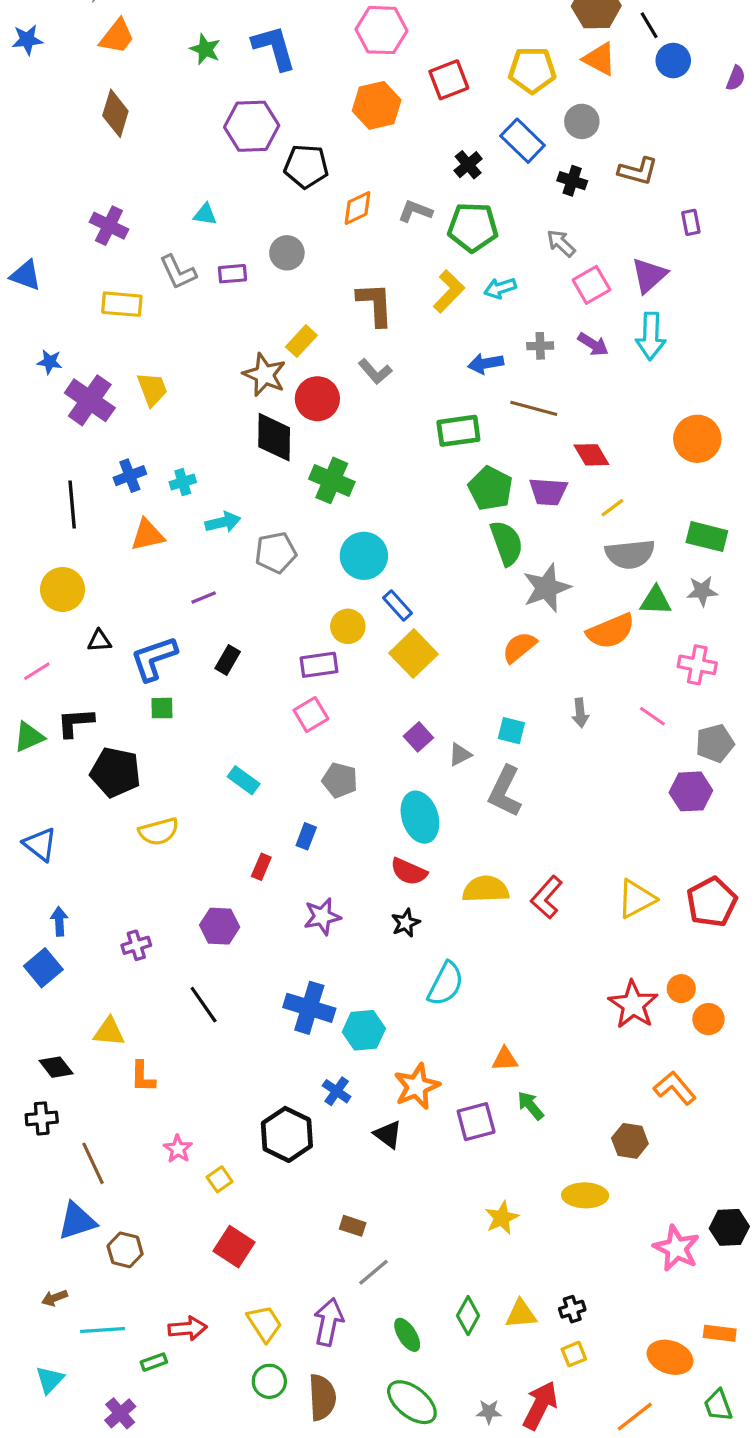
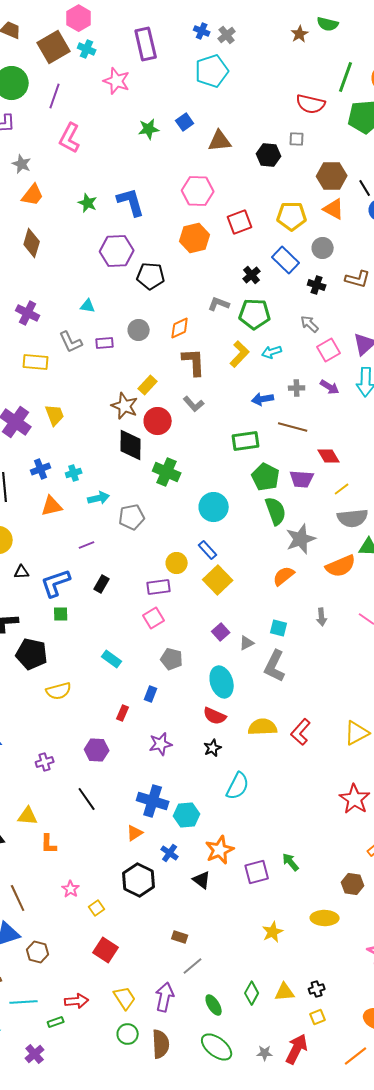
orange diamond: (357, 208) -> (180, 328), moved
cyan circle: (364, 556) -> (214, 507), moved
orange triangle: (505, 1059) -> (135, 833), moved, turned -30

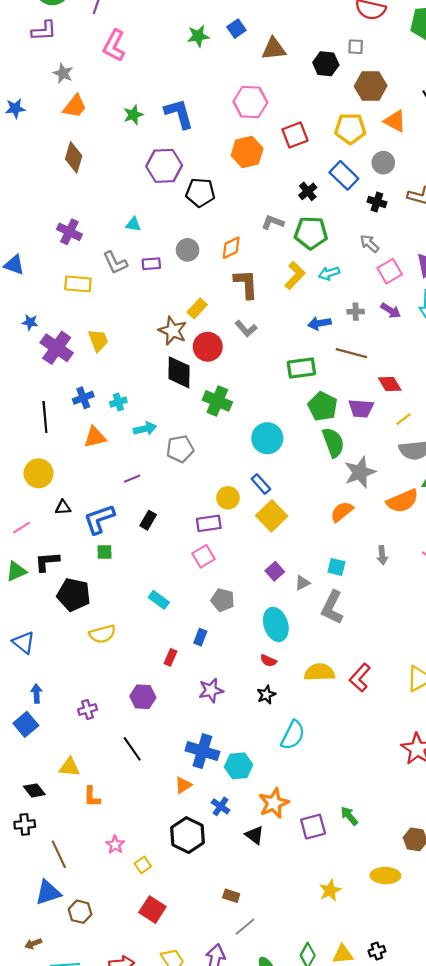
brown hexagon: (332, 176) -> (371, 86), moved
green star: (88, 203) -> (133, 115), turned 30
red semicircle: (215, 716) -> (268, 661), size x0.7

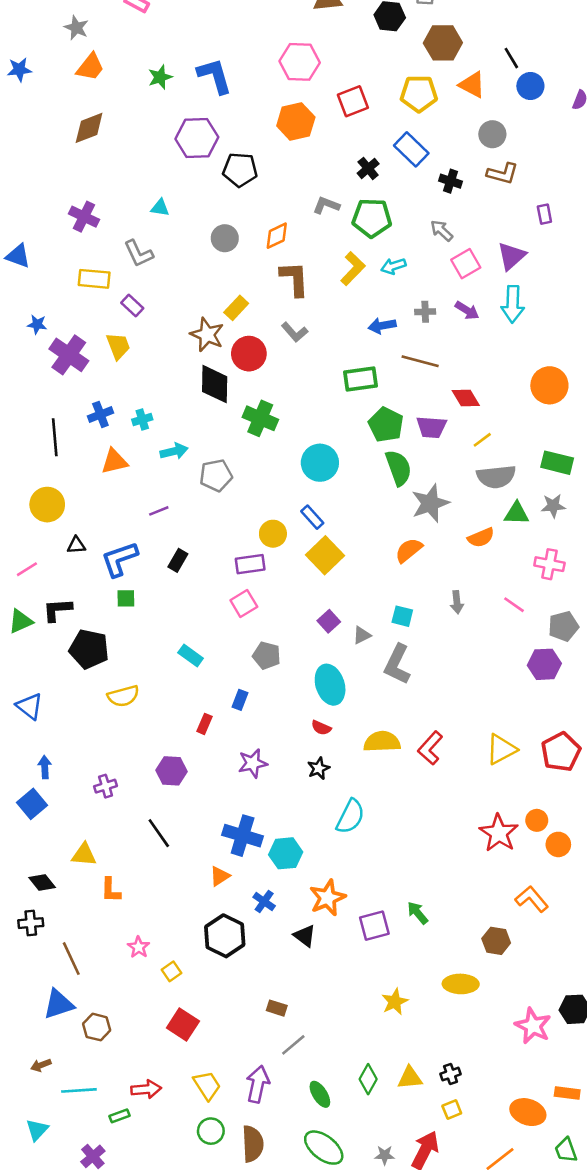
brown diamond: (74, 157) -> (89, 128), turned 52
gray circle: (383, 163) -> (492, 134), moved
purple rectangle: (151, 264) -> (132, 305), moved, turned 48
orange semicircle: (402, 501) -> (481, 538), size x0.7

